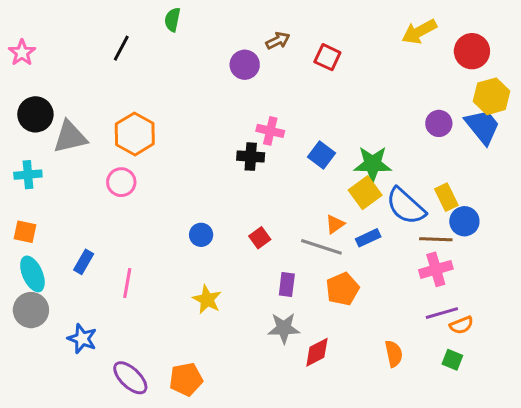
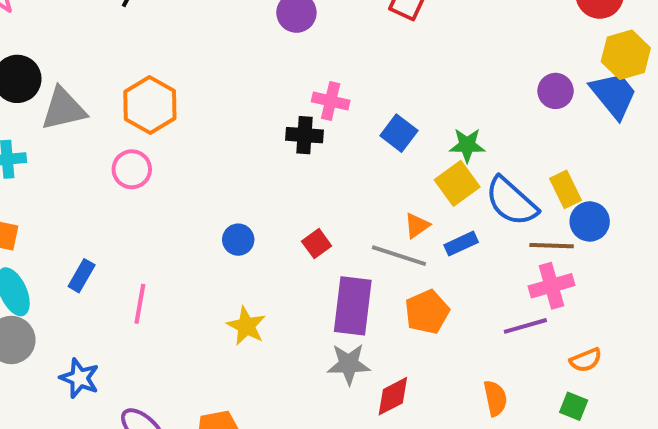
green star: (373, 164) -> (467, 145), size x0.7
purple rectangle: (287, 284) -> (353, 306), size x1.8
purple line: (442, 313) -> (525, 326), moved

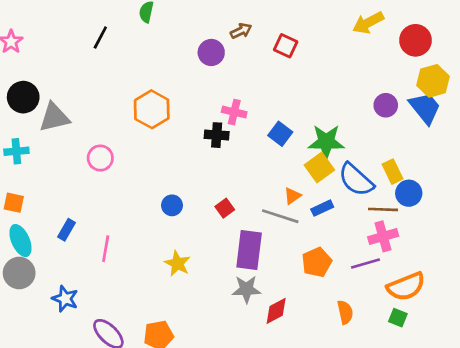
orange hexagon: (150, 105) -> (152, 109), moved
green star: (467, 145) -> (326, 142), size x1.5
orange pentagon: (427, 312) -> (317, 262), moved
orange semicircle: (586, 360) -> (406, 287), size x1.8

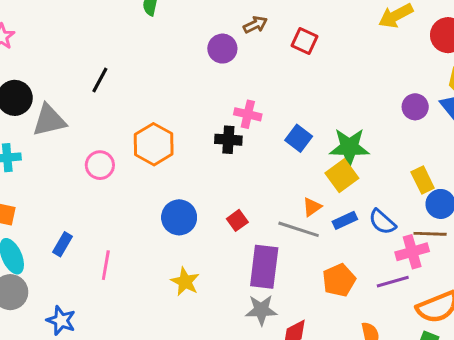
black line: (100, 38) -> (100, 80), moved
orange hexagon: (152, 109) -> (154, 144), moved
blue semicircle: (356, 180) -> (382, 222), moved, size x0.7
blue circle: (172, 205) -> (179, 217), size x1.5
brown line: (383, 209) -> (430, 234), moved

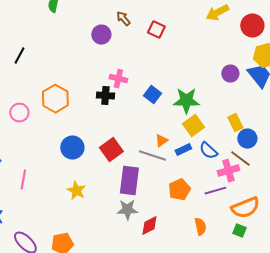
brown arrow: (255, 25) -> (123, 19), turned -105
yellow square: (342, 176) -> (193, 126), moved
red square: (237, 220) -> (111, 150), size x1.6
brown line: (430, 234) -> (240, 159), turned 35

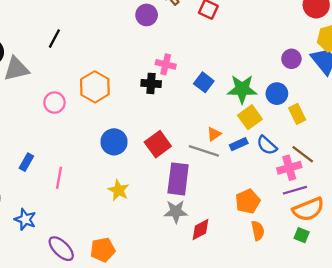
blue circle: (247, 139) -> (277, 94), moved
orange pentagon: (179, 190) -> (248, 201), moved
purple line: (215, 191) -> (295, 190), moved

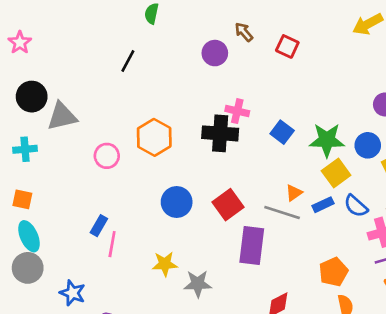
black line: (54, 39) -> (128, 61), moved
black cross: (151, 83) -> (220, 133), size x1.5
blue rectangle: (26, 162) -> (99, 226), moved
yellow star: (118, 190) -> (165, 264), moved, turned -30
gray star: (176, 212) -> (198, 284), moved

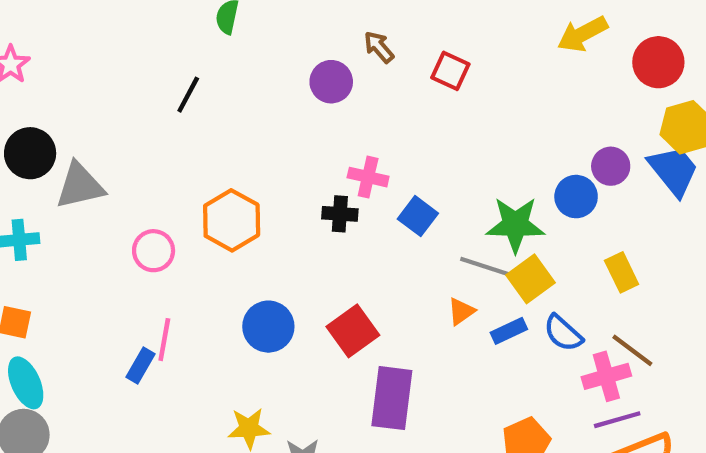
blue square: (282, 132) -> (418, 216), moved
black cross: (220, 133) -> (340, 214), size x0.6
blue circle: (368, 145) -> (576, 197), moved
gray line: (282, 213) -> (489, 268), moved
pink line: (112, 244) -> (164, 340), moved

